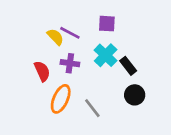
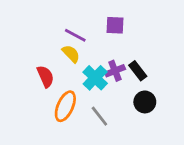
yellow semicircle: (55, 37) -> (71, 54), moved
cyan cross: (106, 55) -> (95, 78), moved
purple cross: (70, 63) -> (115, 71), moved, turned -30

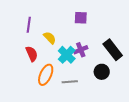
purple line: (75, 35) -> (29, 25), moved, turned 70
black rectangle: (138, 71) -> (113, 50), moved, size x1.5
gray line: (99, 116) -> (70, 82), turned -56

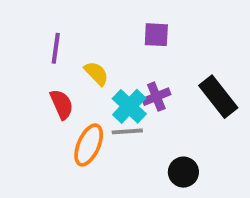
black circle: (102, 72) -> (183, 172), moved
gray line: (70, 82) -> (127, 131), moved

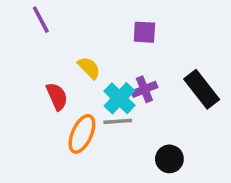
purple line: (56, 48) -> (41, 20), moved, turned -36

